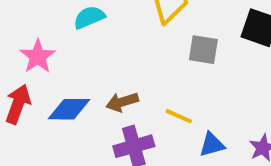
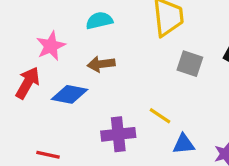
brown arrow: (122, 102) -> (101, 64), moved

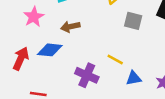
red arrow: (28, 83) -> (21, 59), moved
purple cross: (118, 134) -> (87, 75), turned 35

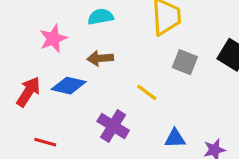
yellow line: (115, 60) -> (147, 92), moved

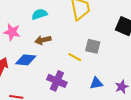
pink star: (53, 39) -> (12, 32), turned -30
gray square: (185, 62) -> (93, 46), moved

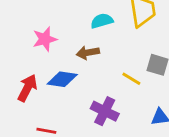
cyan semicircle: (39, 14) -> (102, 21), moved
pink star: (12, 32) -> (45, 39), turned -30

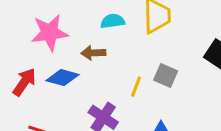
pink star: (45, 39) -> (50, 33), size x1.4
yellow line: (131, 79) -> (136, 87), turned 72

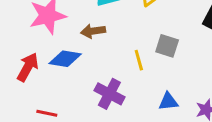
yellow line: (136, 87) -> (139, 60), turned -30

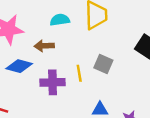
purple cross: (109, 94) -> (53, 82), moved, turned -35

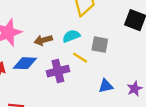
cyan semicircle: (60, 20) -> (71, 36), moved
yellow line: (79, 73) -> (80, 58), turned -35

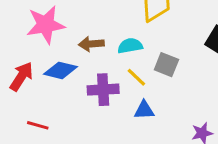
blue triangle: (106, 86) -> (144, 110), moved

